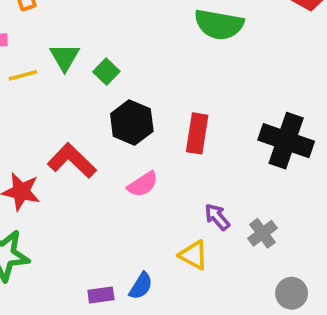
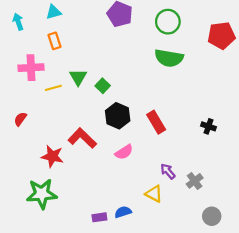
red rectangle: (197, 133) -> (156, 122), turned -40
black cross: (286, 141) -> (208, 126), size x0.5
blue semicircle: (141, 286) -> (123, 212), turned -140

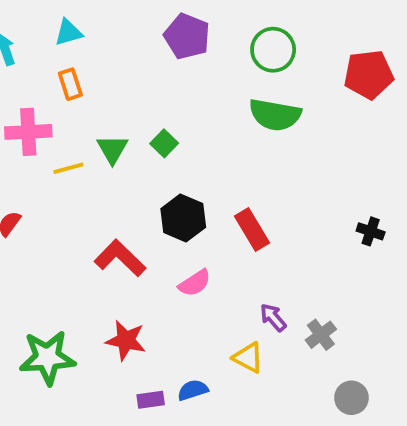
green square: (103, 86) -> (164, 143), moved
black cross: (208, 126) -> (371, 231), moved
red star: (52, 156) -> (126, 340), moved

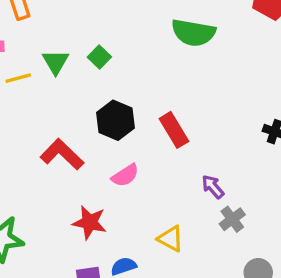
purple arrow: (273, 317) -> (213, 187), moved
red star: (126, 340) -> (90, 222), moved

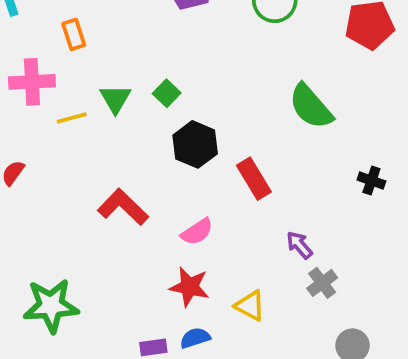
green semicircle: (193, 33) -> (311, 107), moved, turned 39
black hexagon: (116, 120) -> (195, 144), moved
red star: (90, 222) -> (189, 287), moved

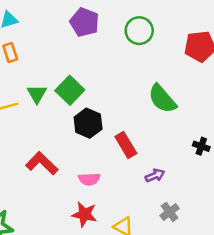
green square: (167, 93) -> (70, 90), size x1.6
pink semicircle: (197, 232) -> (89, 179), turned 30
purple arrow: (299, 245) -> (155, 175), moved, turned 108

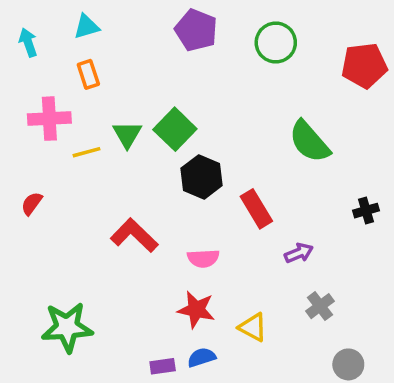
black cross: (201, 146) -> (366, 211), turned -35

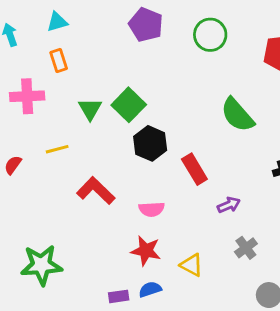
yellow line: (87, 152) -> (57, 149), moved

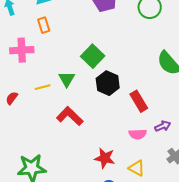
green triangle: (90, 109) -> (67, 79), moved
pink semicircle: (152, 209) -> (138, 134), moved

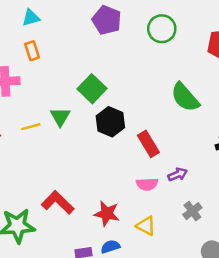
red L-shape: (70, 116) -> (58, 203), moved

